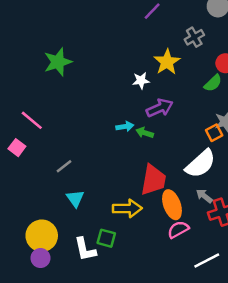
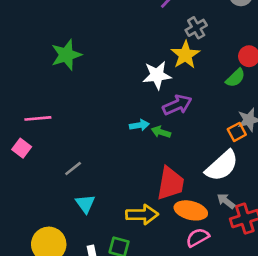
gray cross: (194, 37) -> (196, 28), moved
white star: (141, 81) -> (157, 75), size x1.5
pink line: (32, 120) -> (38, 118), turned -45
orange ellipse: (172, 205) -> (191, 210), turned -56

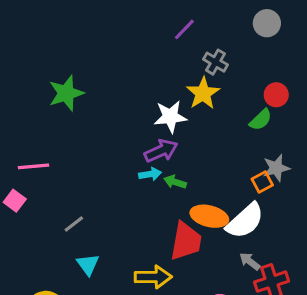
gray cross: (196, 28) -> (216, 62), turned -30
purple arrow: (177, 105) -> (161, 151), moved
orange ellipse: (191, 210) -> (209, 216), moved

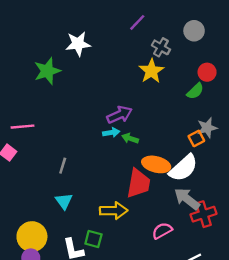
gray circle: (267, 23) -> (194, 31), moved
white star: (170, 117) -> (78, 44), moved
gray line: (74, 224) -> (63, 166), moved, turned -35
gray arrow: (250, 261) -> (187, 199), size x1.6

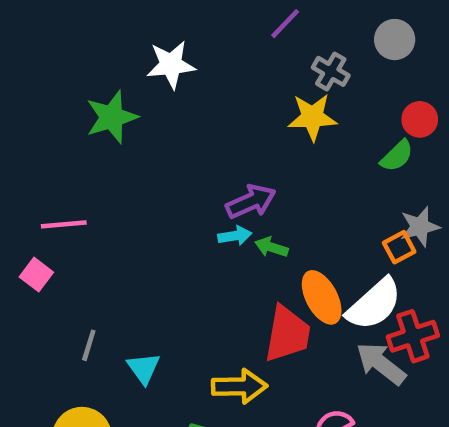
yellow star: (151, 71) -> (312, 117), turned 30
orange ellipse: (156, 164) -> (322, 297), turned 48
gray line: (63, 166) -> (89, 345), moved
red cross: (203, 214) -> (413, 336), moved

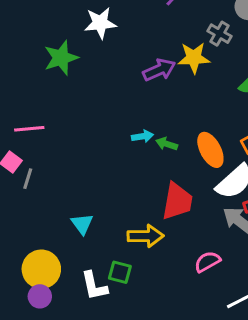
gray cross: (331, 71) -> (220, 34), moved
purple arrow: (251, 202) -> (159, 70), moved
orange ellipse: (322, 297) -> (210, 150), moved
gray line: (89, 345) -> (28, 179), moved

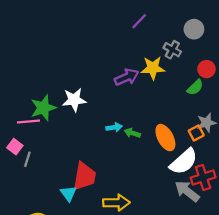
white star: (100, 23) -> (74, 100), moved
green star: (61, 58) -> (43, 108), moved
red trapezoid: (177, 201) -> (84, 176), moved

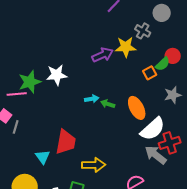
red circle: (207, 69) -> (173, 56), moved
orange square: (196, 133) -> (150, 73), moved
cyan triangle: (68, 193) -> (43, 157), moved

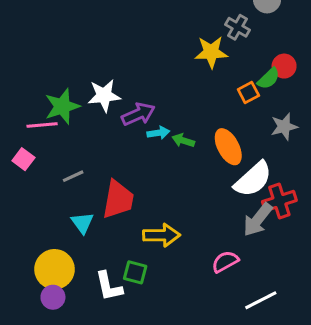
purple arrow: (103, 55) -> (138, 114), moved
gray line: (16, 127) -> (73, 176), moved, turned 48
gray arrow: (156, 155) -> (258, 220), turned -90

